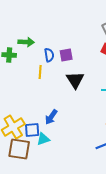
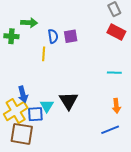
black triangle: (75, 80) -> (69, 101), moved
blue arrow: (51, 117) -> (23, 94), moved, turned -49
cyan triangle: (43, 139) -> (47, 106), moved, turned -40

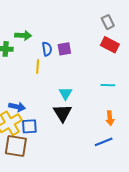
blue arrow: (23, 94) -> (17, 107), turned -63
cyan triangle: (47, 106) -> (66, 93), moved

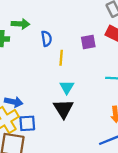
purple square: (64, 49) -> (88, 42), moved
yellow line: (38, 66) -> (61, 58), moved

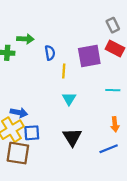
purple square: (88, 42) -> (89, 56), size x1.6
black triangle: (63, 109) -> (72, 137), moved

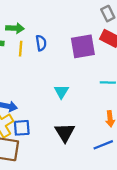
yellow line: (64, 71) -> (21, 49), moved

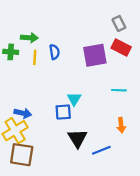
blue square: (22, 128) -> (63, 112), moved
blue line: (103, 145) -> (101, 150), moved

